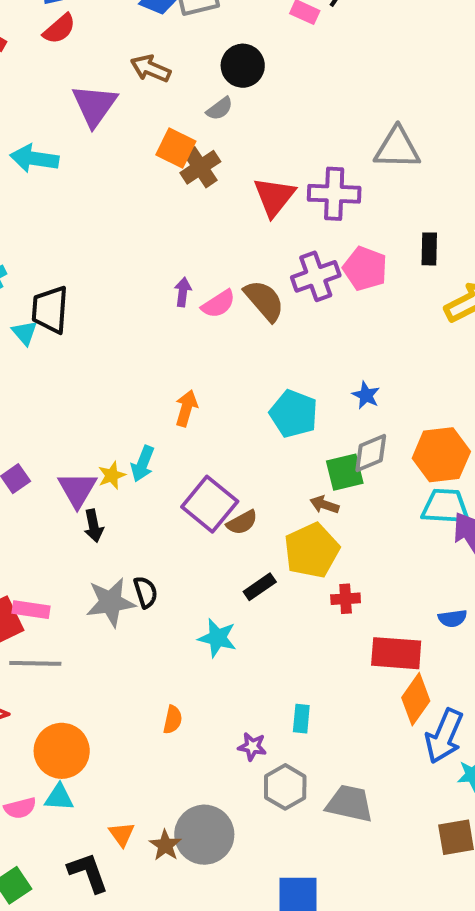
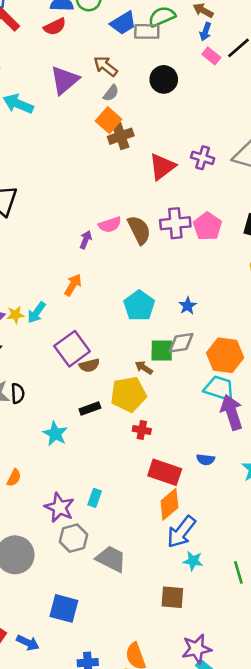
gray semicircle: (220, 109) -> (111, 93), moved, turned -30
purple cross: (334, 194) -> (203, 158), moved, size x0.7
purple arrow: (183, 292) -> (86, 240), moved
purple star: (252, 747) -> (59, 507), size x1.6

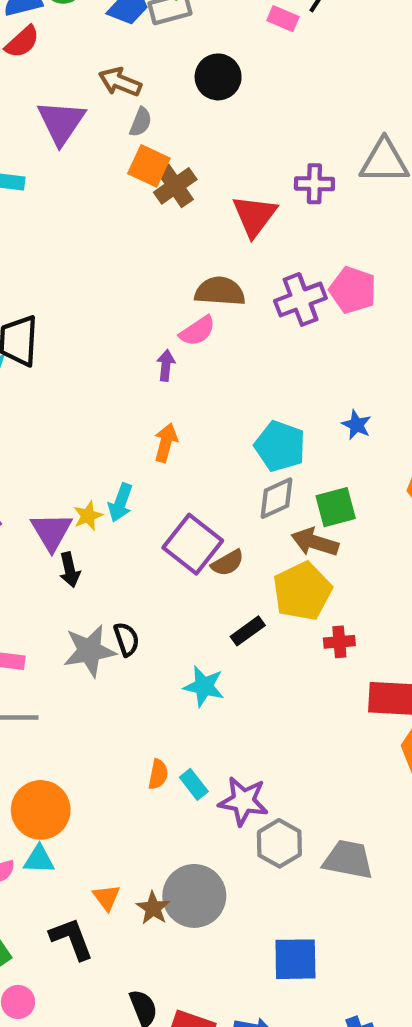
brown semicircle: (139, 230) -> (220, 291), moved, turned -44
gray diamond: (181, 343) -> (277, 498), moved
brown arrow: (144, 368) -> (315, 542), size x1.5
cyan rectangle: (95, 498) -> (194, 784), moved, turned -42

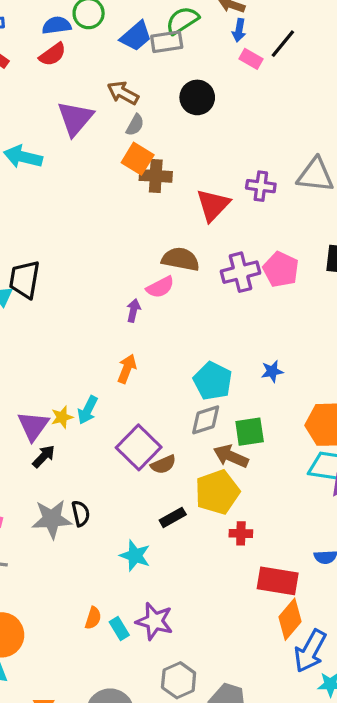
brown cross: (175, 186) -> (156, 176), turned 32
blue star: (356, 425) -> (272, 371), turned 30
black arrow: (70, 570) -> (44, 456), turned -130
purple star: (243, 801) -> (154, 621), moved

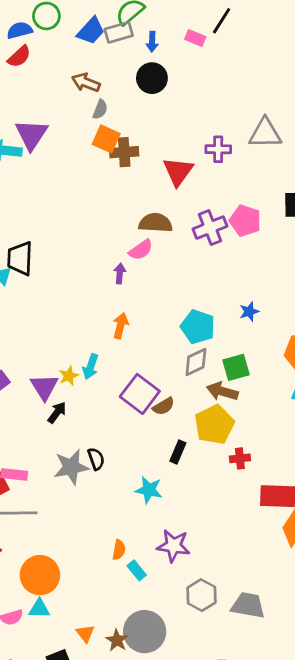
blue arrow: (239, 30) -> (152, 42), moved
purple triangle: (75, 118) -> (31, 135), moved
black rectangle: (173, 517) -> (178, 452), turned -30
cyan rectangle: (119, 629) -> (137, 570), moved

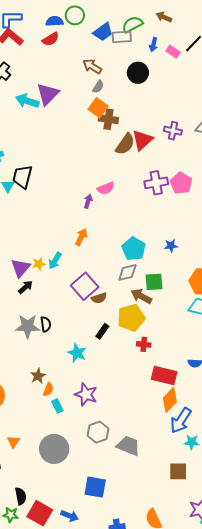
blue arrow: (152, 42) -> (153, 45), moved
brown semicircle: (155, 223) -> (125, 144), moved, turned 110
brown star: (117, 640) -> (38, 376), moved

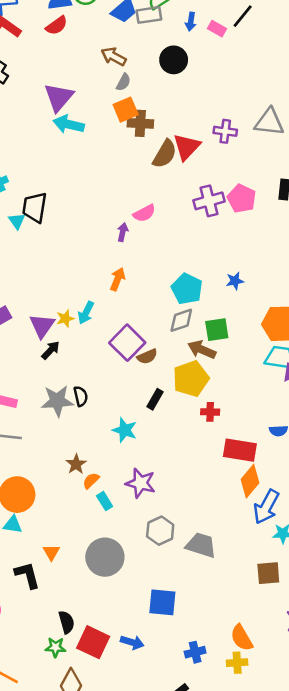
cyan arrow: (27, 101) -> (69, 124), moved
orange square: (98, 108) -> (126, 110), turned 36
orange semicircle: (48, 389) -> (91, 481), turned -152

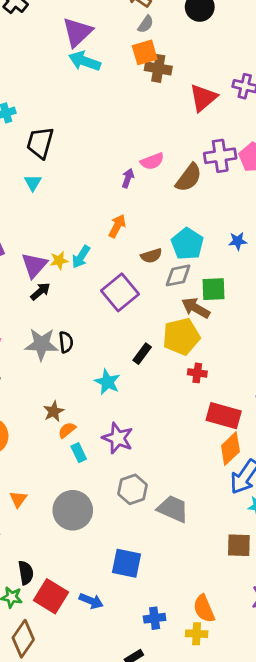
brown semicircle: (165, 154) -> (189, 178), moved
cyan triangle: (17, 221) -> (33, 183), moved
brown semicircle: (147, 356) -> (151, 256), moved

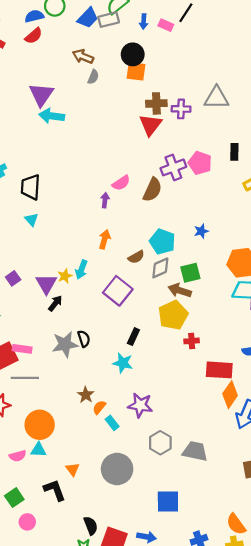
orange square: (145, 52) -> (136, 71), moved, turned 36
brown cross: (158, 68) -> (156, 103), moved
black rectangle: (142, 354) -> (133, 337), moved

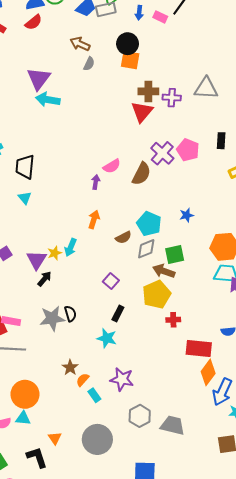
purple cross: (173, 167) -> (162, 153), turned -30
purple square: (118, 291) -> (111, 281), moved, size x0.6

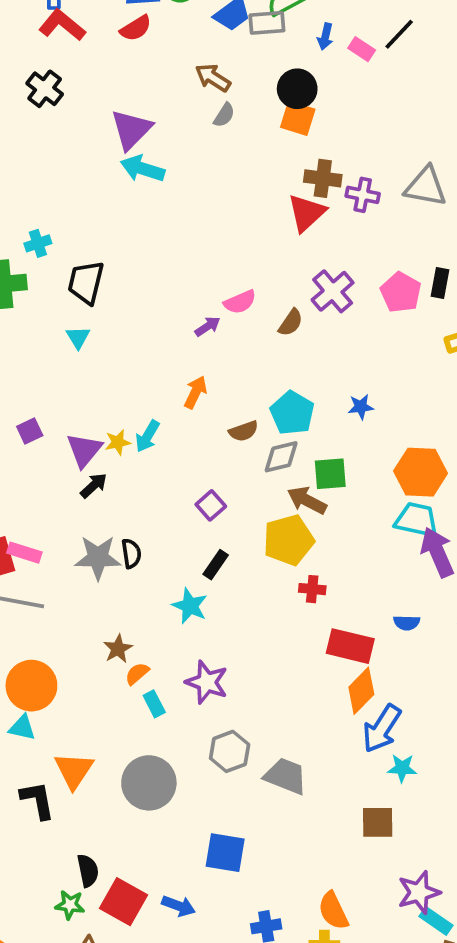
pink pentagon: (188, 150) -> (401, 292), moved
brown semicircle: (141, 174) -> (291, 323), size x0.7
purple arrow: (96, 182) -> (208, 326), turned 40
orange triangle: (55, 438) -> (74, 770), size x1.6

